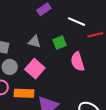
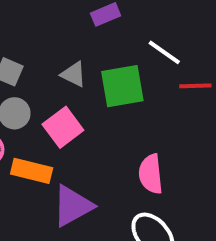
green square: (60, 42) -> (122, 86), size x1.6
pink semicircle: (78, 62) -> (151, 174), moved

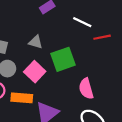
green square: (122, 86) -> (63, 59), moved

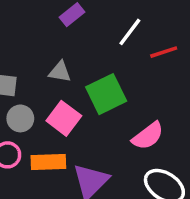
white line: (82, 22) -> (130, 32), turned -72
pink semicircle: (86, 89) -> (148, 136), turned -105

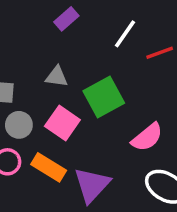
orange rectangle: (48, 162) -> (49, 167), turned 36

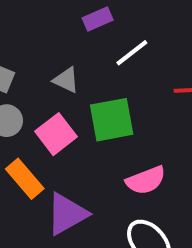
white line: (125, 34) -> (132, 53), moved

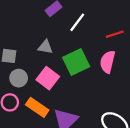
pink semicircle: (146, 180) -> (107, 62), moved, turned 140

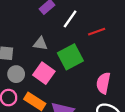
red line: (115, 34) -> (97, 32), moved
pink semicircle: (107, 62) -> (103, 83), moved

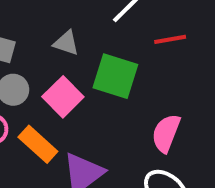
green square: (70, 57) -> (115, 76), turned 35

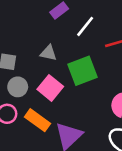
green square: (115, 76) -> (83, 71), turned -32

